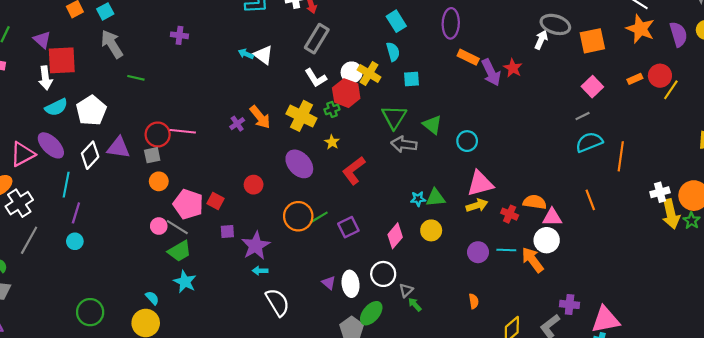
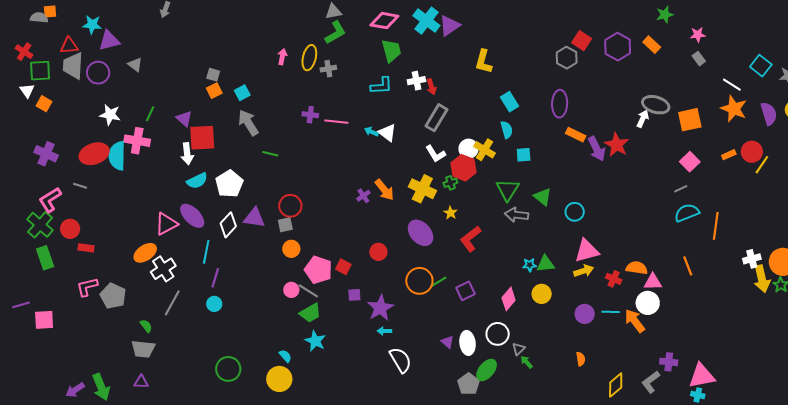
red star: (513, 68) -> (617, 145), size x1.4
pink line: (183, 131) -> (336, 122), moved

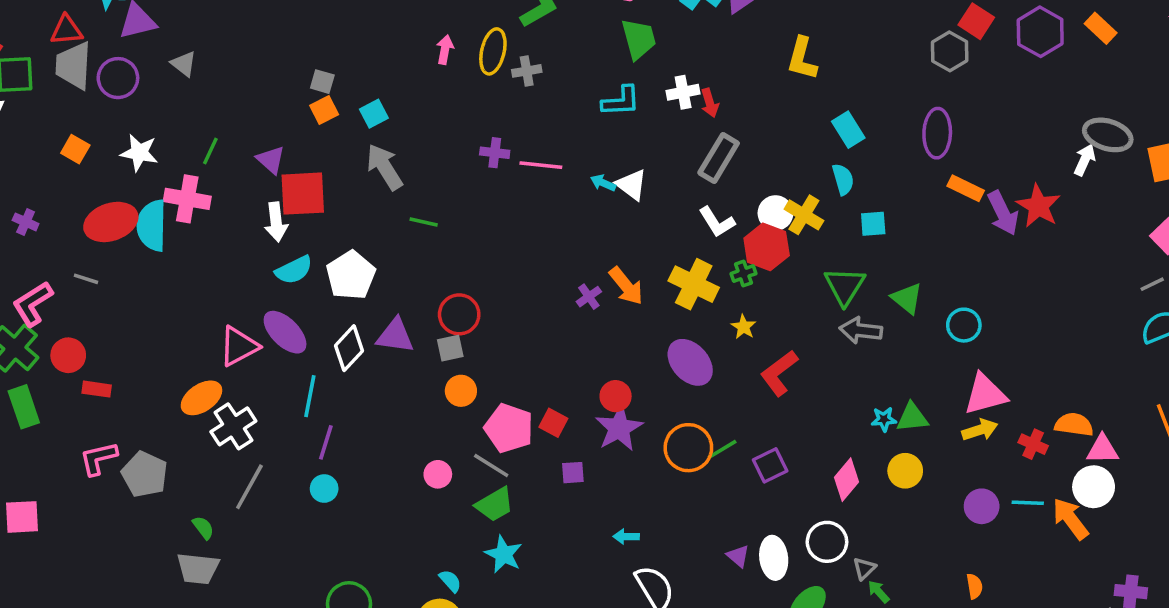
orange square: (44, 104) -> (75, 149), moved
purple cross: (46, 154) -> (26, 222), size x0.6
pink circle: (291, 290) -> (438, 474), moved
purple star: (380, 308) -> (619, 428), moved

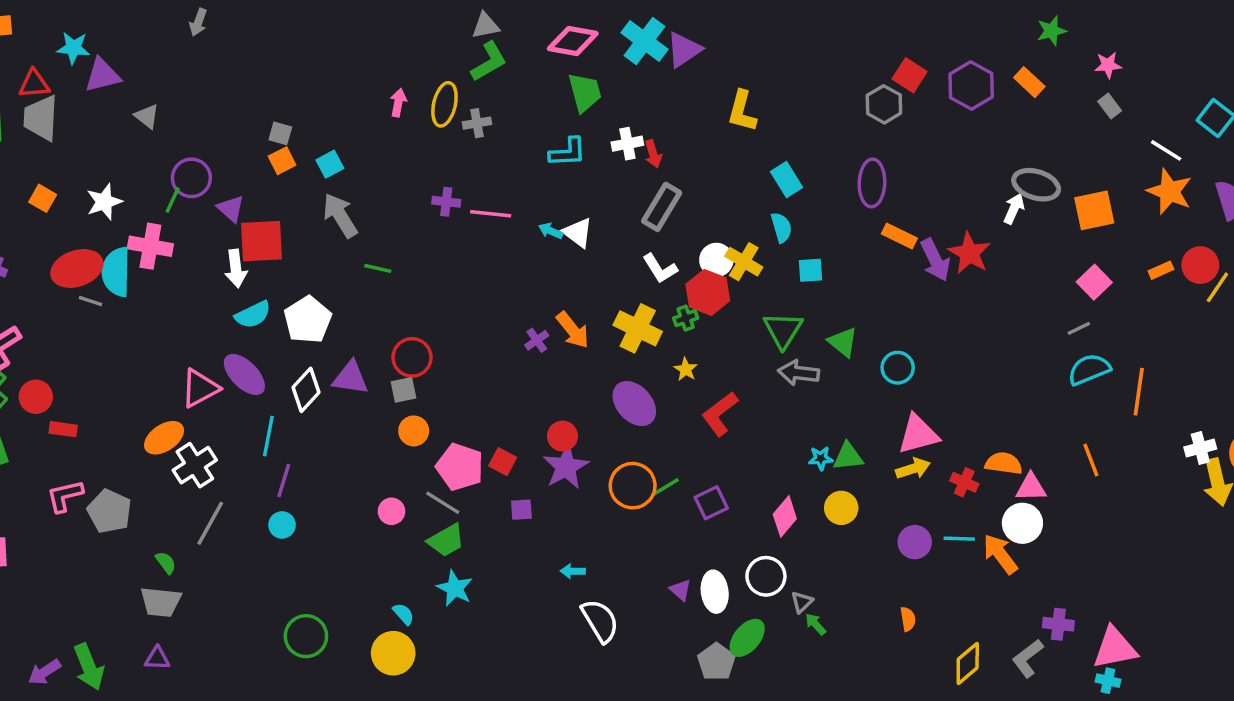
purple circle: (118, 78) -> (191, 178), moved
white star: (139, 153) -> (104, 202), turned -30
gray line: (86, 279) -> (91, 301), moved

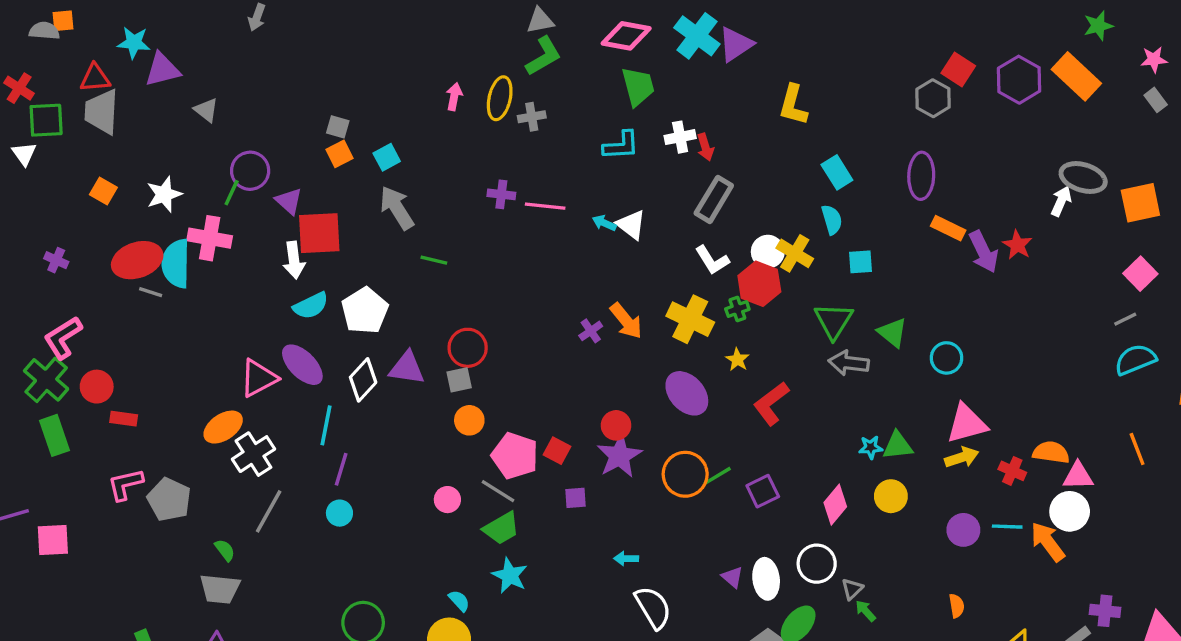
orange rectangle: (1029, 82) -> (1076, 76), size x1.6
red star: (969, 253) -> (1017, 245), size x0.7

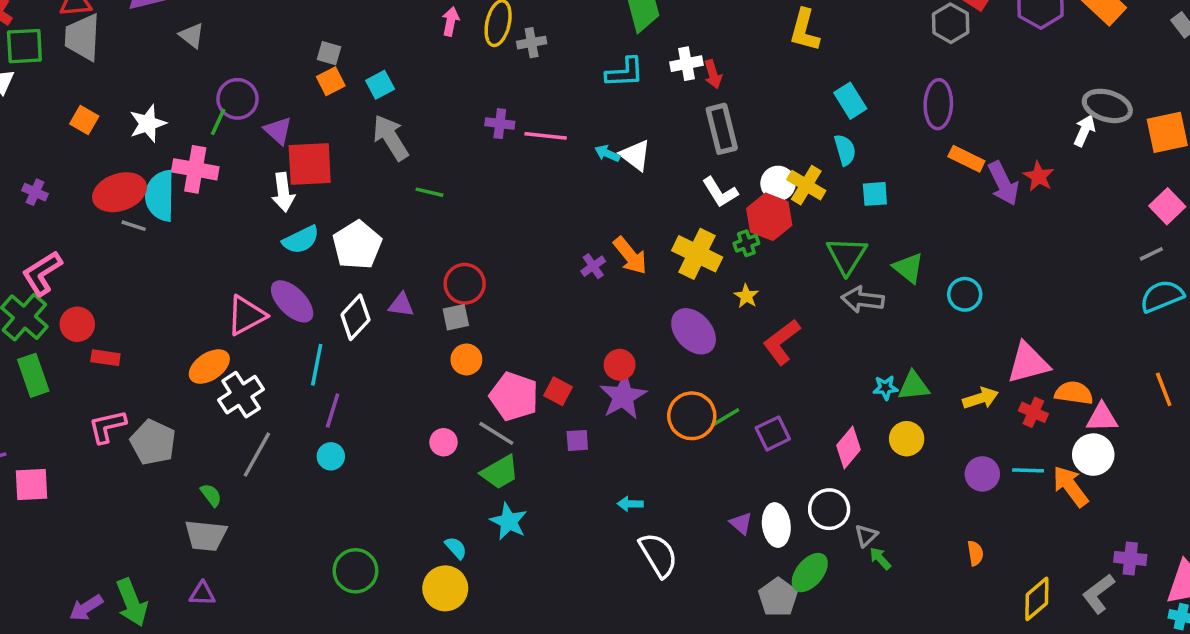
gray rectangle: (714, 199) -> (722, 129), turned -45
purple triangle: (407, 368) -> (401, 305), size x0.7
pink triangle: (967, 424) -> (1028, 363), moved

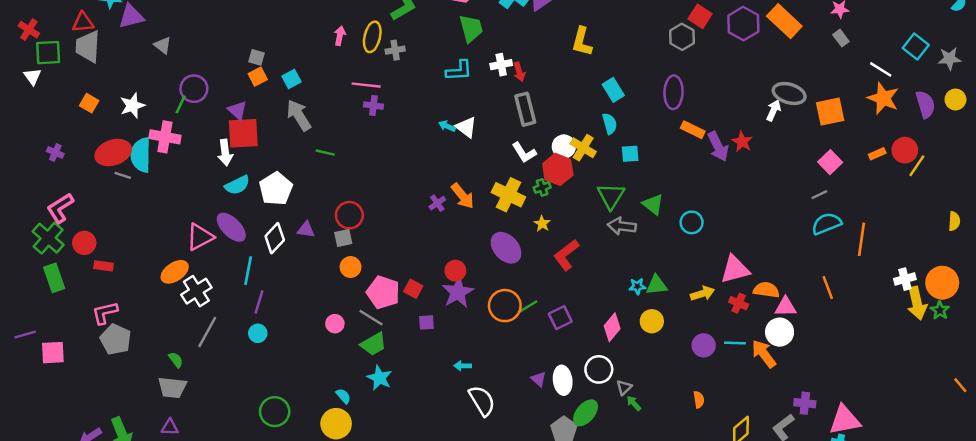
purple triangle: (278, 131) -> (237, 110), moved
pink line: (546, 136) -> (366, 85), moved
gray pentagon: (153, 442) -> (116, 339), moved

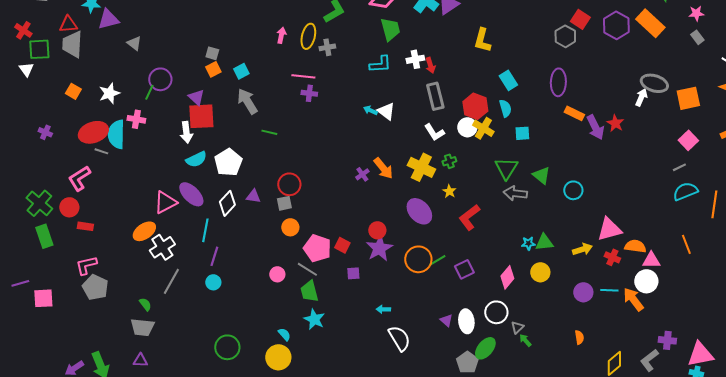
pink cross: (165, 137) -> (136, 119), size x0.7
red hexagon: (558, 169) -> (475, 106), moved
pink L-shape: (60, 208) -> (79, 178), moved
green trapezoid: (373, 344) -> (309, 291), turned 105

